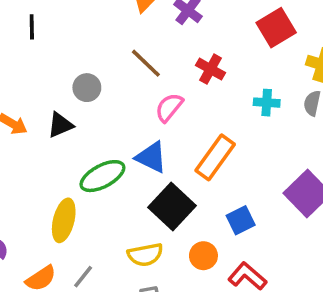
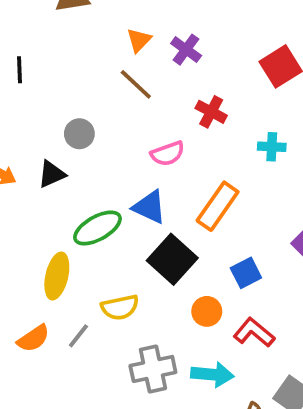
brown line: (146, 63) -> (136, 84), moved
pink semicircle: (169, 107) -> (168, 154), turned -148
yellow semicircle: (145, 255) -> (120, 307), moved

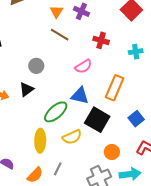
yellow semicircle: (120, 307) -> (72, 137), moved
orange circle: (207, 311) -> (112, 152), moved

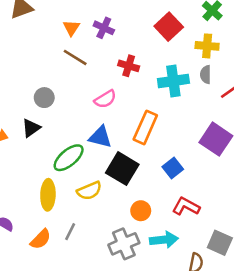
cyan cross: (136, 52) -> (173, 81), size x1.6

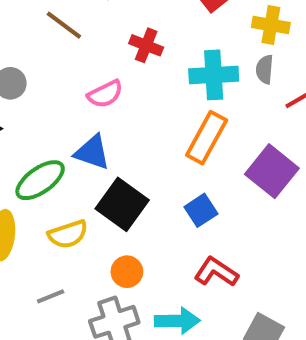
orange rectangle: (145, 127) -> (207, 138), moved
orange circle: (141, 211) -> (127, 272), moved
gray line: (70, 232) -> (51, 296), moved, turned 36

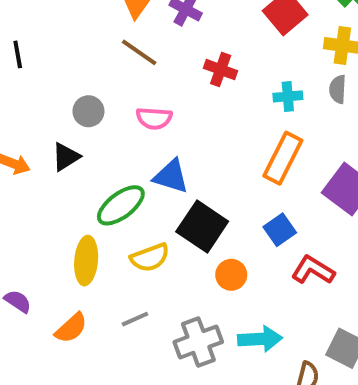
cyan cross: (214, 75) -> (288, 96), size x0.6
pink semicircle: (105, 94) -> (154, 118), moved, turned 32
orange circle: (127, 272) -> (231, 275), moved
red L-shape: (216, 272) -> (313, 270), moved

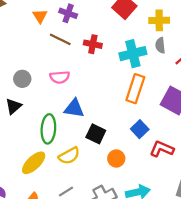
brown line: (139, 52) -> (60, 39), moved
cyan cross: (288, 96) -> (133, 54), size x1.6
green ellipse: (121, 205) -> (48, 129), turned -40
black square: (202, 227) -> (96, 134), size x0.7
yellow ellipse: (86, 261) -> (34, 163), turned 50

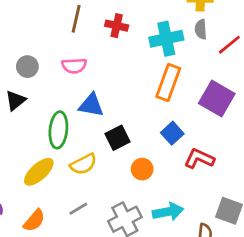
brown line: (60, 39) -> (76, 19), turned 75
black square: (96, 134) -> (117, 138), turned 36

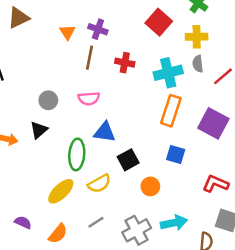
blue square: (172, 133) -> (176, 155), turned -30
red L-shape: (199, 159) -> (215, 184), moved

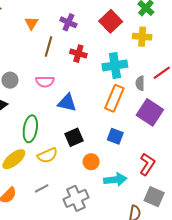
purple cross: (98, 29) -> (68, 22), moved
gray semicircle: (198, 64) -> (140, 83), moved
blue triangle: (105, 132) -> (67, 103), moved
red L-shape: (215, 184) -> (147, 164), turned 95
cyan arrow: (174, 223) -> (115, 180), moved

